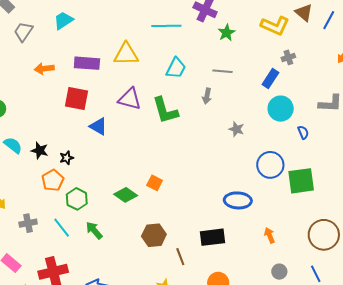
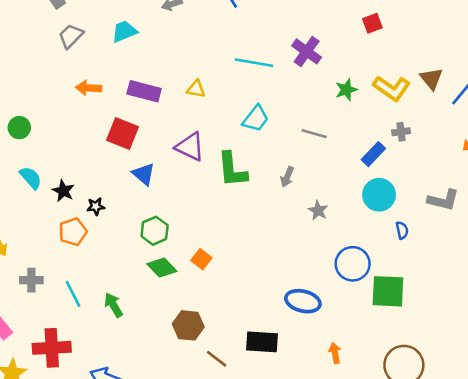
green star: (227, 33) -> (346, 90), moved
yellow triangle: (126, 54) -> (196, 89), size x0.6
gray arrow: (207, 96) -> (287, 177), moved
green hexagon: (77, 199) -> (155, 231), moved
brown line: (180, 257) -> (217, 359), turned -42

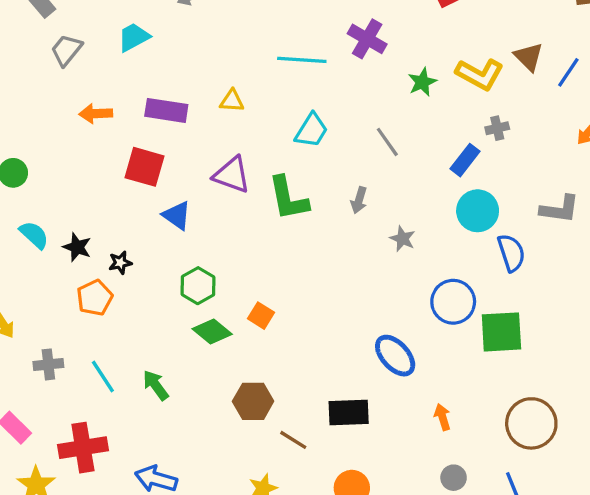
gray line: (314, 134) -> (387, 142), turned 45
blue semicircle: (402, 230) -> (511, 253), size x1.6
blue ellipse: (303, 301) -> (395, 356), turned 40

